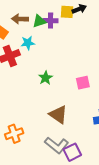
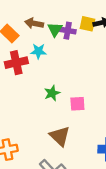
green triangle: (39, 21) -> (55, 29), turned -48
pink square: (83, 83) -> (77, 104), moved

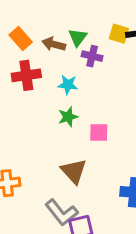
brown arrow: (34, 23) -> (54, 44), moved
purple cross: (68, 31) -> (92, 56), moved
cyan star: (38, 51) -> (68, 85), moved

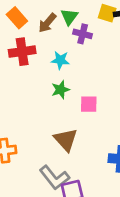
brown arrow: (54, 44) -> (47, 23), turned -65

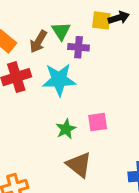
cyan star: (60, 60) -> (59, 80), size x1.6
green star: (60, 90) -> (66, 129), moved

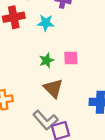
cyan star: (59, 80) -> (46, 23), size x0.7

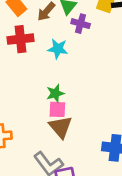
pink square: (71, 58) -> (57, 109), moved

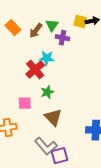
red cross: (21, 39) -> (35, 70), moved, turned -30
pink square: (57, 109) -> (25, 103), moved

